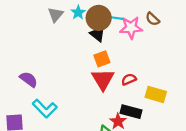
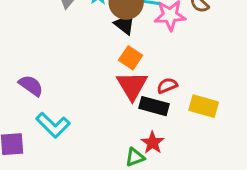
orange square: (102, 59) -> (131, 58), turned -35
black rectangle: (131, 112) -> (154, 106), moved

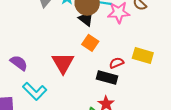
red triangle: (132, 86) -> (63, 63), moved
yellow rectangle: (204, 106) -> (143, 56), moved

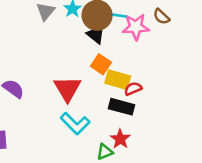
yellow rectangle: (143, 56) -> (118, 80), moved
cyan L-shape: (35, 91) -> (75, 123), moved

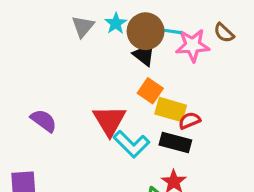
cyan L-shape: (75, 123) -> (131, 144), moved

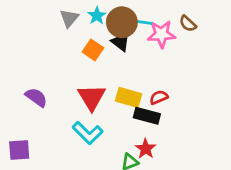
orange square: (150, 91) -> (93, 50), moved
yellow rectangle: (171, 110) -> (128, 97), moved
cyan L-shape: (131, 144) -> (88, 133), moved

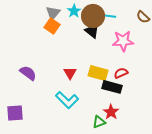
pink star: (161, 34) -> (123, 41), moved
orange square: (93, 50) -> (52, 26), moved
red triangle: (92, 97) -> (70, 73), size x0.6

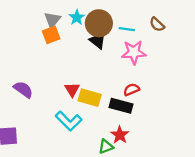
cyan line: (109, 16) -> (127, 29), moved
orange square: (52, 26) -> (51, 35), turned 35
yellow rectangle: (98, 73) -> (90, 98), moved

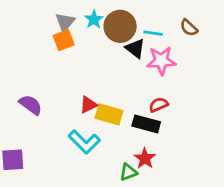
black triangle: (98, 41) -> (135, 48), moved
red triangle: (72, 90) -> (88, 105), turned 35

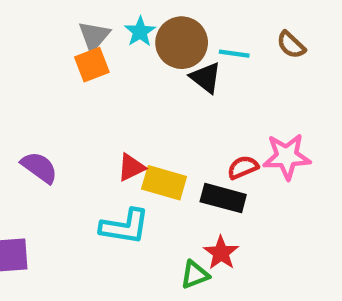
pink star: (161, 61) -> (287, 156), moved
cyan L-shape: (84, 142) -> (125, 227), turned -36

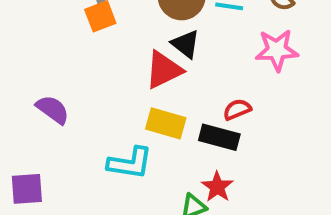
black triangle: (206, 78) -> (186, 44), moved
pink star: (287, 156) -> (277, 50), moved
red triangle: (131, 167) -> (164, 70), moved, size x1.5

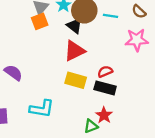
black triangle: (186, 44) -> (74, 26), moved
red semicircle: (237, 110) -> (105, 72), moved
cyan L-shape: (130, 163) -> (42, 109), moved

